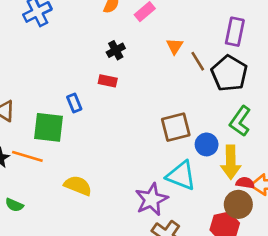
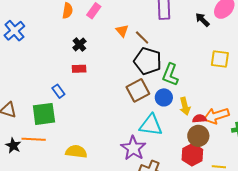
black pentagon: (229, 73) -> (148, 61), moved
green L-shape: (240, 121) -> (170, 75), moved
yellow arrow: (231, 162) -> (185, 106), size x0.7

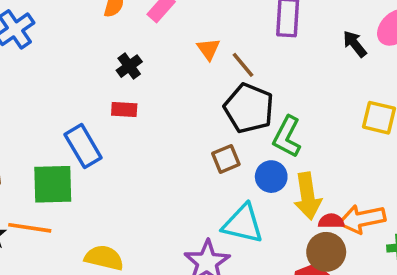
brown square: (138, 90) -> (226, 159), size x0.7
blue rectangle: (58, 91) -> (83, 146), size x1.6
yellow arrow: (185, 106) -> (308, 196), size x1.4

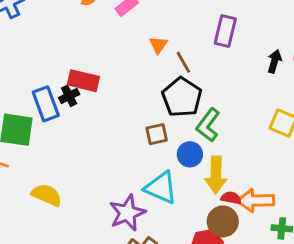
black arrow: (355, 44) -> (274, 61), turned 45
black cross: (129, 66) -> (69, 96), moved
red rectangle: (124, 109) -> (83, 81), size x1.5

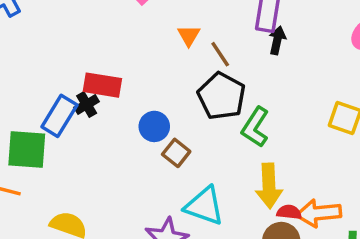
black arrow: (274, 61) -> (277, 40), moved
blue rectangle: (46, 104) -> (59, 116), turned 56
brown square: (157, 134) -> (176, 153), moved, turned -35
blue circle: (190, 154) -> (154, 126), moved

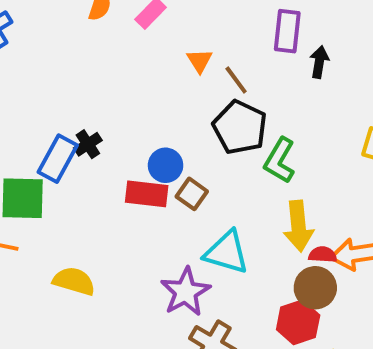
black arrow: (277, 40) -> (319, 62), moved
red rectangle: (102, 85) -> (147, 194), moved

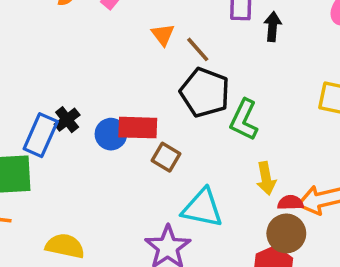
blue circle: (166, 165) -> (111, 134), moved
red rectangle: (147, 194) -> (138, 128), moved
yellow arrow: (298, 226) -> (266, 178), size x0.7

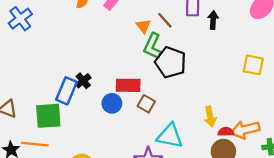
brown line: (198, 49) -> (165, 20), moved
green L-shape: (244, 120) -> (152, 46), moved
blue circle: (111, 134) -> (112, 103), moved

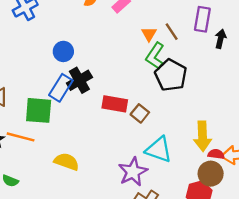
black cross: (83, 81) -> (79, 80), size x1.5
red rectangle: (128, 85) -> (115, 104), moved
blue circle: (112, 103) -> (63, 51), moved
yellow arrow: (210, 117) -> (203, 136), size x1.4

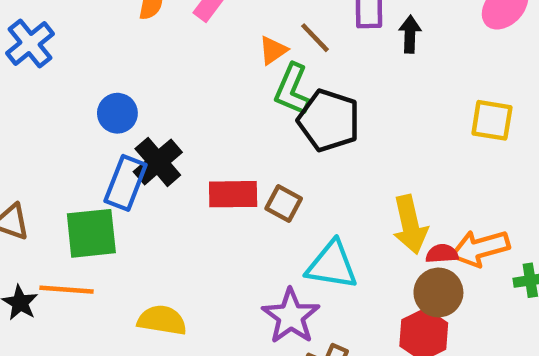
orange triangle: (149, 34) -> (273, 50), turned 35

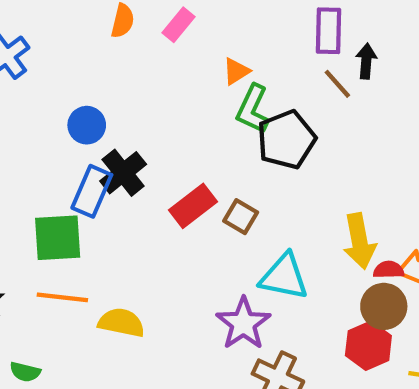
brown line: (315, 38) -> (337, 84), moved
black pentagon: (329, 120) -> (286, 140), turned 30
red rectangle: (233, 194) -> (193, 206), turned -39
orange line: (67, 290) -> (62, 297), moved

